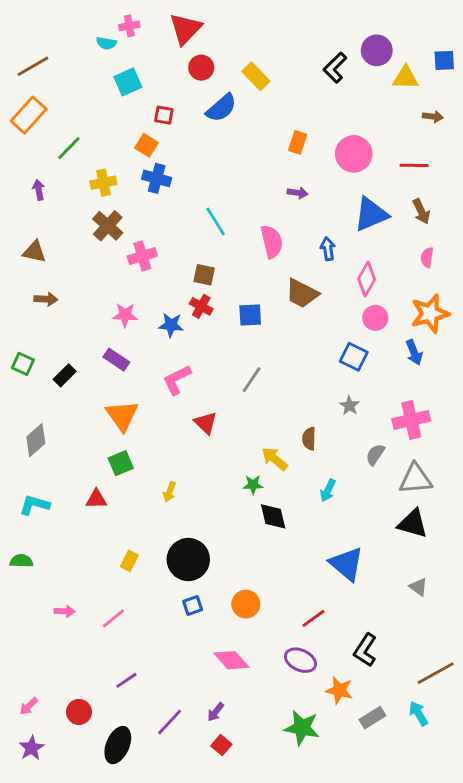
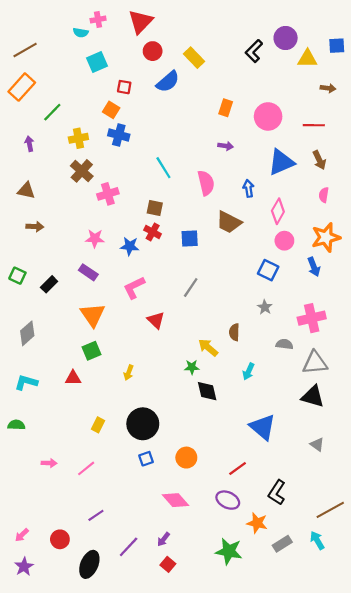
gray semicircle: (375, 454) -> (284, 344), turned 63

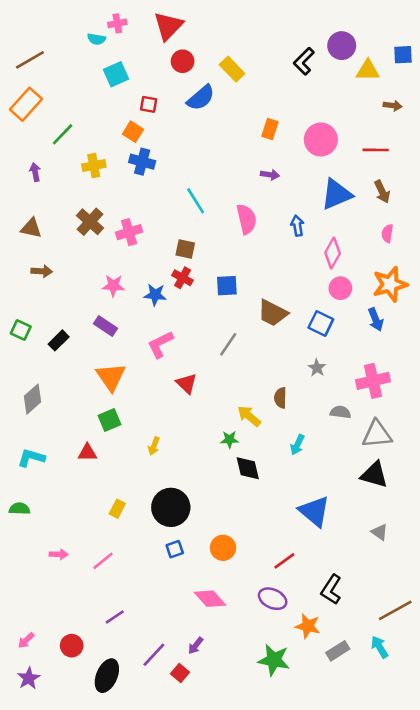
brown cross: (82, 171) -> (90, 222), moved
brown trapezoid: (229, 222) -> (273, 313), moved
red square: (168, 564) -> (180, 673), moved

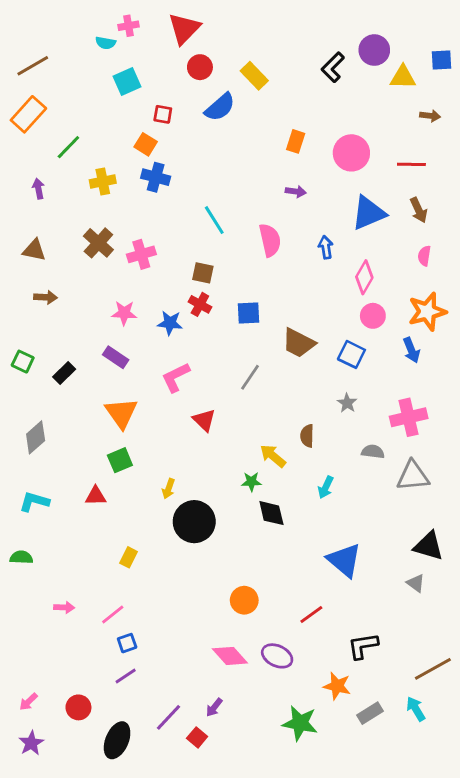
black triangle: (374, 475) -> (429, 546), moved
black circle: (171, 507) -> (194, 522), moved
blue square: (175, 549) -> (127, 643), moved
black L-shape: (331, 590) -> (363, 646), turned 48
purple ellipse: (273, 599) -> (277, 656), moved

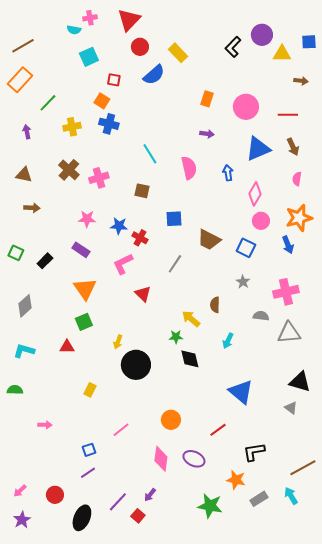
red cross: (200, 304) -> (140, 238), moved
pink line: (113, 615) -> (121, 430), moved
pink diamond: (230, 656) -> (161, 459), turned 50

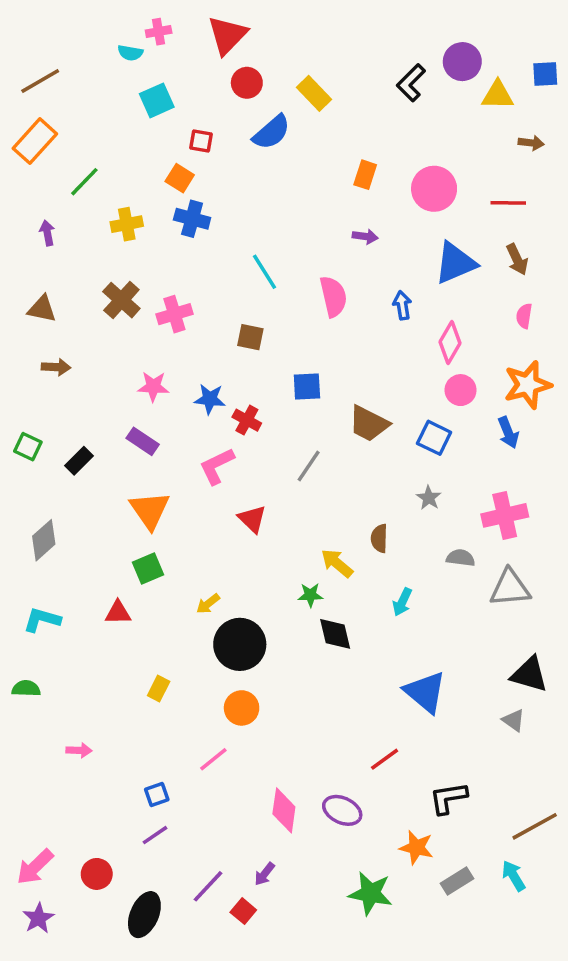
yellow arrow: (118, 342) -> (208, 604), turned 32
orange circle: (171, 420) -> (242, 708), moved
pink arrow: (20, 491) -> (35, 867), size x1.6

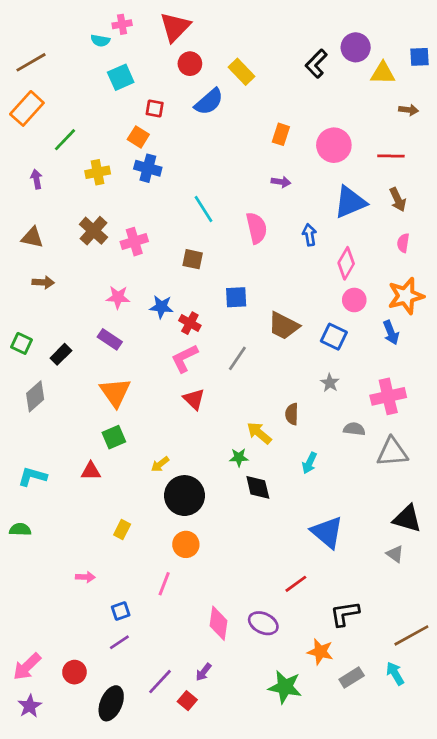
pink L-shape: (217, 466) -> (184, 358), moved
gray diamond: (44, 540) -> (35, 396), moved
pink arrow: (79, 750) -> (85, 577), moved
pink line: (213, 759) -> (164, 584), turned -30

